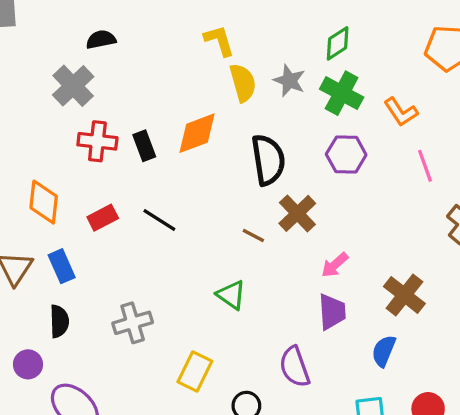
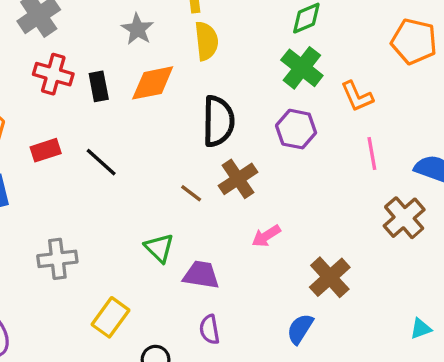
gray star: (289, 81) -> (137, 29), moved
purple trapezoid: (332, 312) -> (201, 275), moved, turned -87
purple semicircle: (295, 367) -> (209, 329), size x0.7

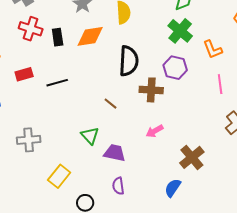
black line: (101, 162) -> (57, 83), turned -60
brown cross: (238, 179) -> (151, 90), moved, turned 35

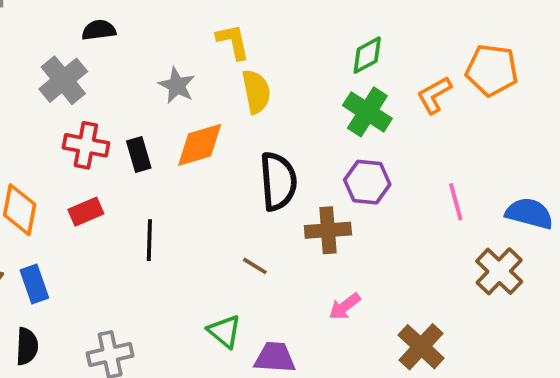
orange L-shape: (213, 49) -> (434, 95), moved, turned 90
red rectangle: (24, 74) -> (86, 212), moved
black line: (57, 83) -> (149, 240), turned -65

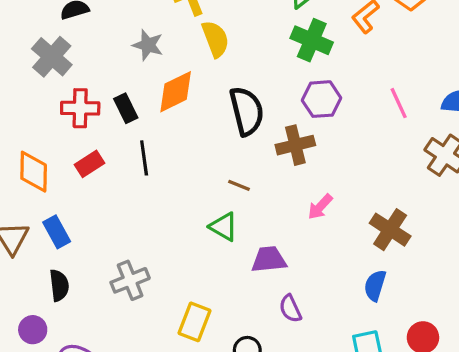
black line: (149, 240) -> (144, 158), moved
green triangle: (224, 331) -> (224, 227), moved

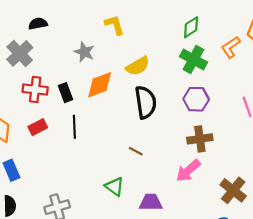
yellow semicircle: (215, 39) -> (138, 66), moved, turned 75
brown cross: (295, 145) -> (200, 139), moved
pink arrow: (320, 207) -> (188, 171), size x1.4
green triangle: (224, 227) -> (114, 187), moved

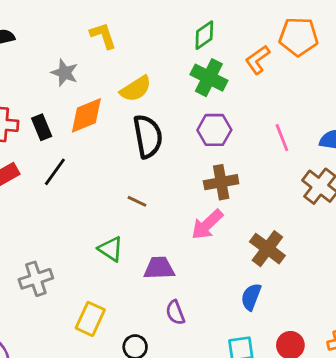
black line: (74, 127) -> (55, 172), turned 40

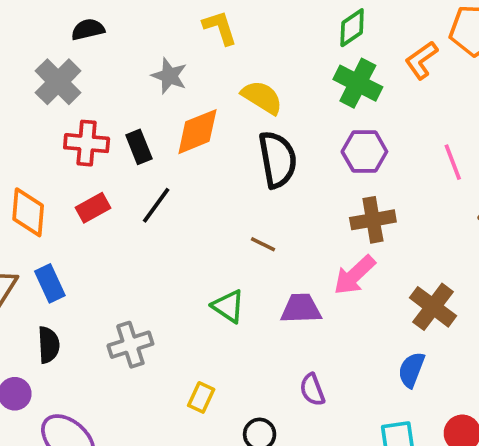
yellow semicircle: (136, 89) -> (262, 97), turned -116
purple trapezoid: (159, 268) -> (301, 309), moved
yellow rectangle: (90, 319) -> (201, 397), size x0.7

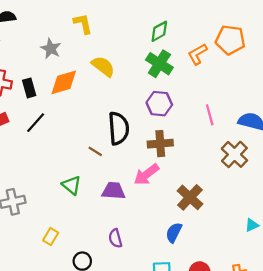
black semicircle: (278, 159) -> (119, 128), moved

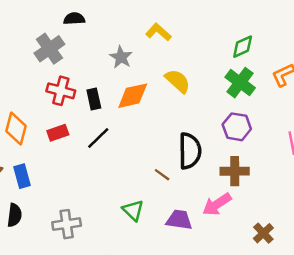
yellow L-shape: (83, 24) -> (158, 32), turned -40
brown cross: (190, 197) -> (263, 233), size x0.7

